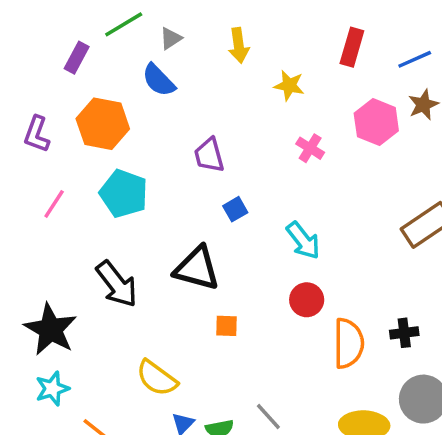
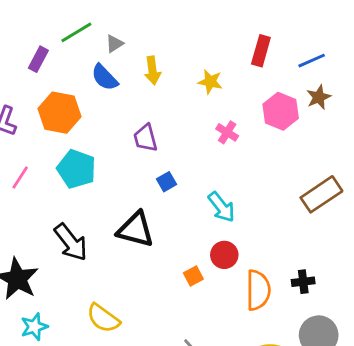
yellow arrow: (239, 45) -> (152, 70), moved
orange square: (227, 326) -> (193, 276), moved, turned -30
cyan star: (52, 389) -> (34, 327), moved

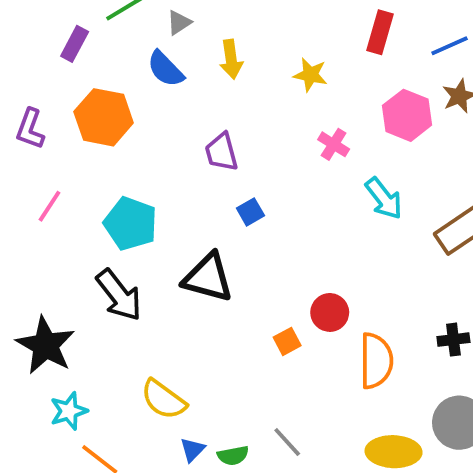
cyan pentagon: (76, 169) -> (131, 224), moved
cyan arrow: (221, 207) -> (384, 198), moved
black cross: (303, 282) -> (453, 340), moved

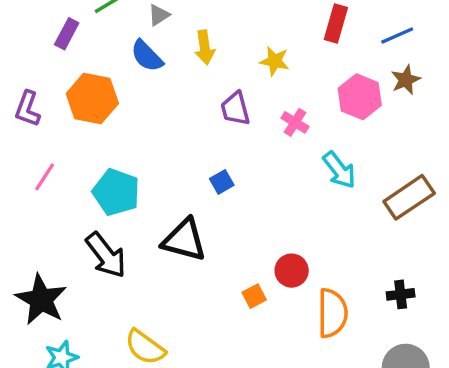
purple trapezoid: (221, 152) -> (235, 109), moved

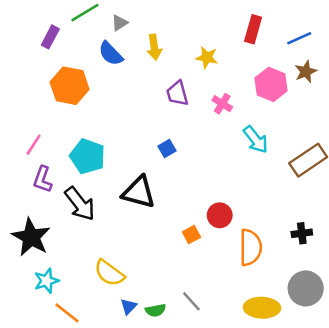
purple L-shape: (28, 109) -> (43, 179), moved

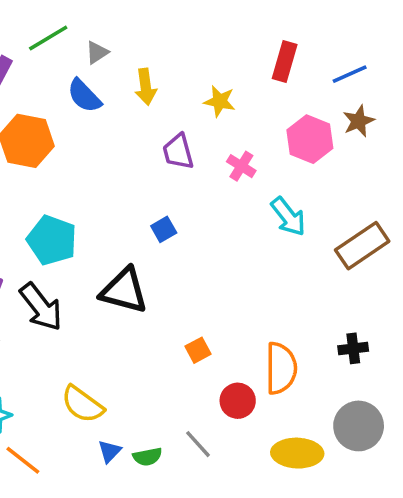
red circle: (220, 215) -> (238, 401), moved

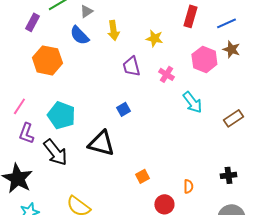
brown star: (359, 121) -> (231, 49), turned -30
brown rectangle: (362, 246) -> (233, 118), size x0.7
orange semicircle: (281, 368) -> (188, 186), size x0.5

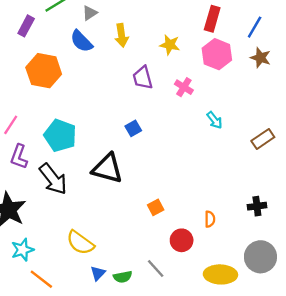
blue line: (226, 23) -> (255, 27), turned -36
pink hexagon: (204, 59) -> (217, 54), moved
cyan arrow: (192, 102) -> (215, 120), size x0.7

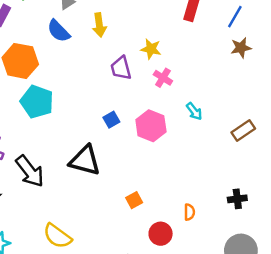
yellow star: (170, 45) -> (151, 49), moved
pink hexagon: (217, 54) -> (151, 126), moved
brown star: (260, 58) -> (241, 48), turned -30
cyan pentagon: (60, 135) -> (37, 102), moved

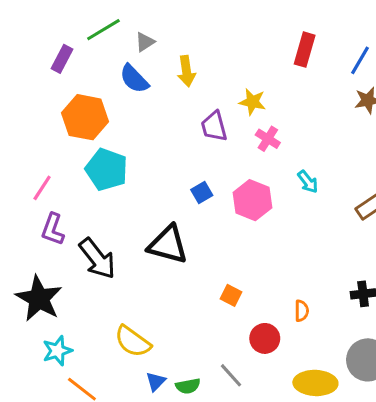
orange square: (134, 200) -> (231, 295), turned -35

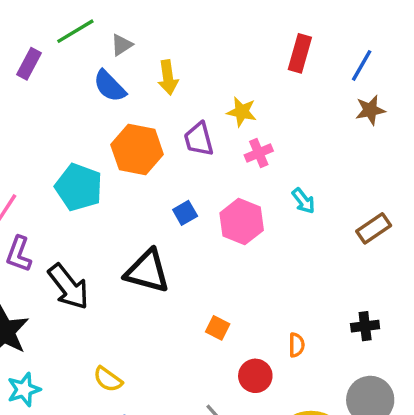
orange hexagon: (85, 117) -> (137, 149), moved
pink cross: (268, 139) -> (259, 153), turned 35
yellow semicircle: (133, 342) -> (108, 379), size x0.7

